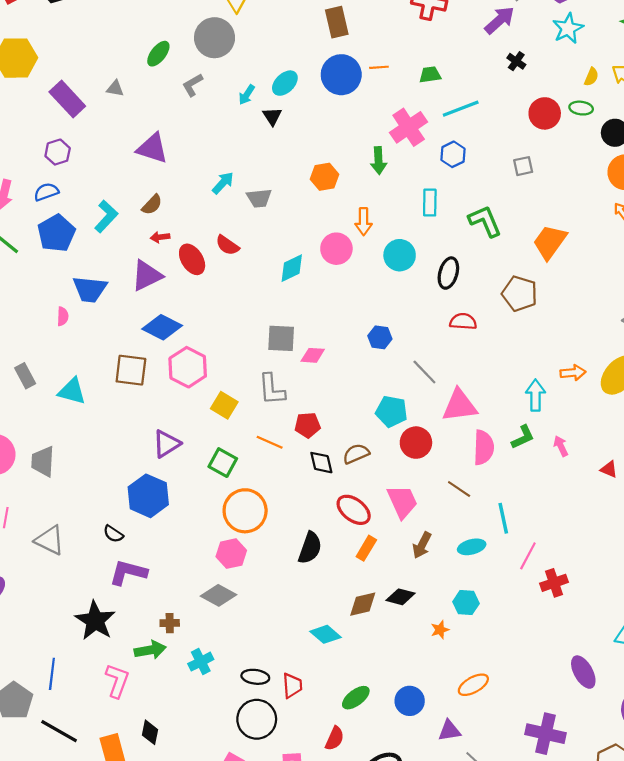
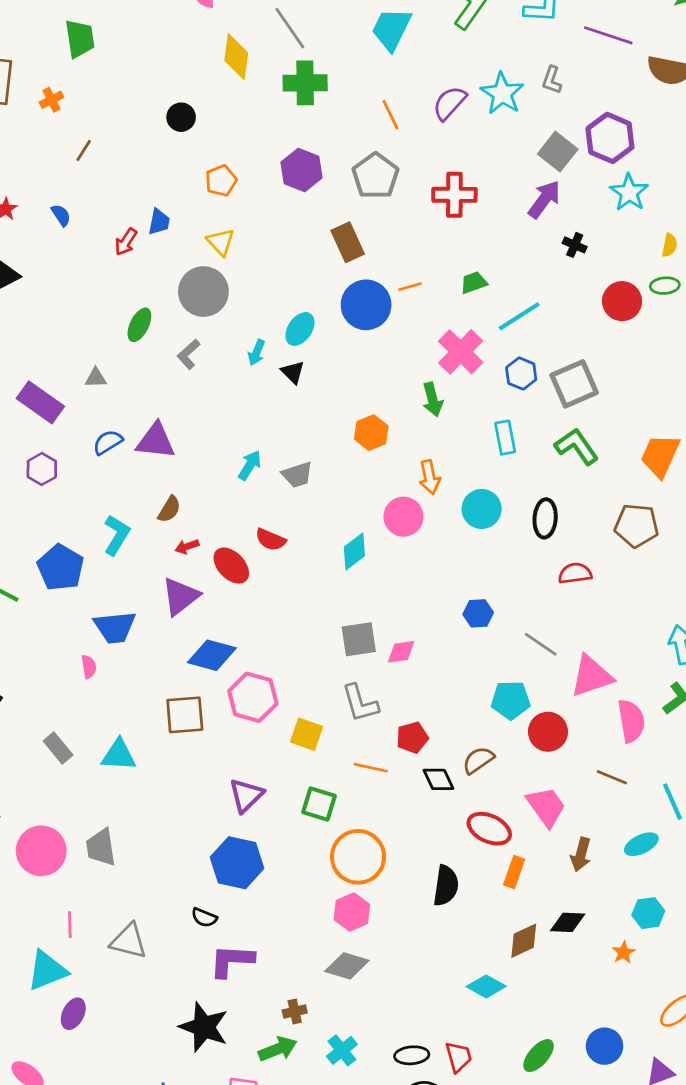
gray square: (523, 166) -> (574, 384), moved, size x1.8
blue semicircle: (46, 192) -> (108, 442), moved

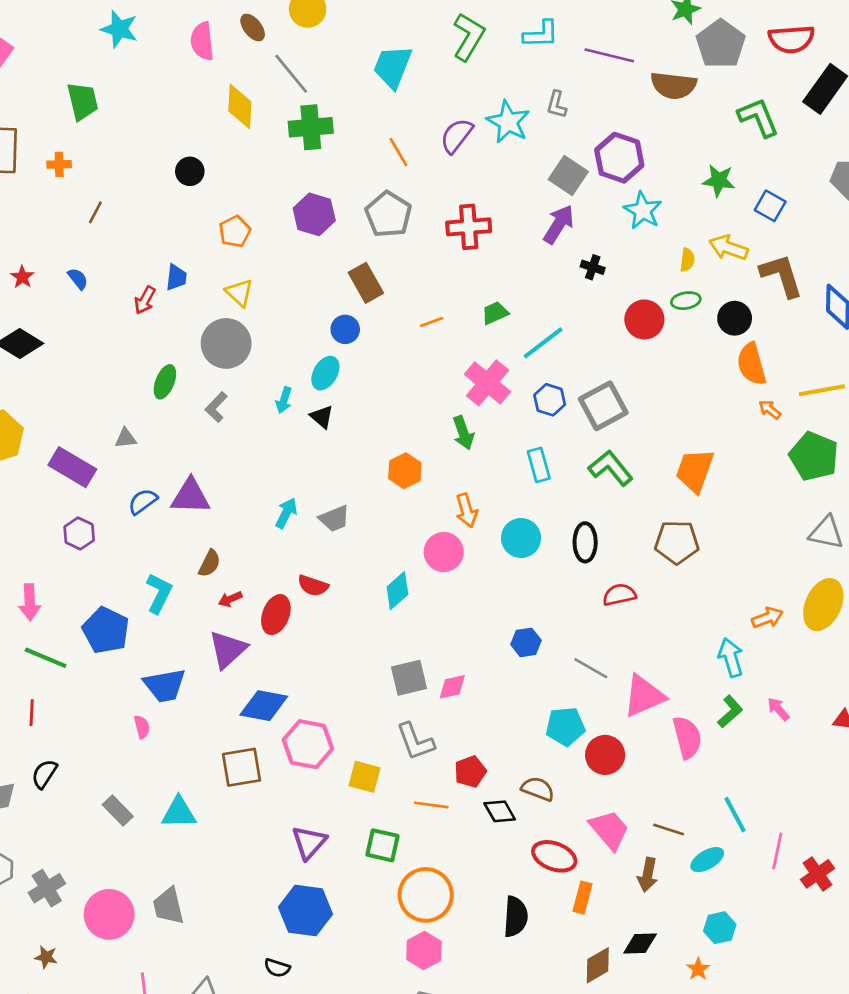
orange cross: (52, 100) -> (59, 164), turned 30
blue circle: (366, 305) -> (345, 329), moved, size x0.6
red ellipse: (231, 566) -> (276, 615), turned 69
brown semicircle: (478, 760) -> (538, 789), turned 60
brown line: (612, 777) -> (669, 830), moved

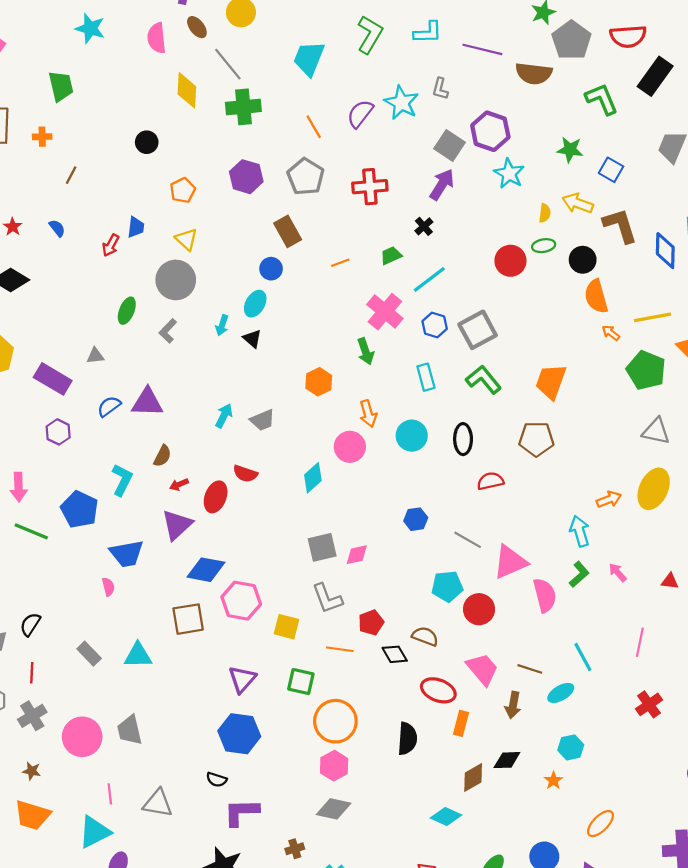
black cross: (593, 267) -> (424, 226), moved, turned 30
red line: (32, 713) -> (32, 673), moved
pink line: (777, 851) -> (640, 642), moved

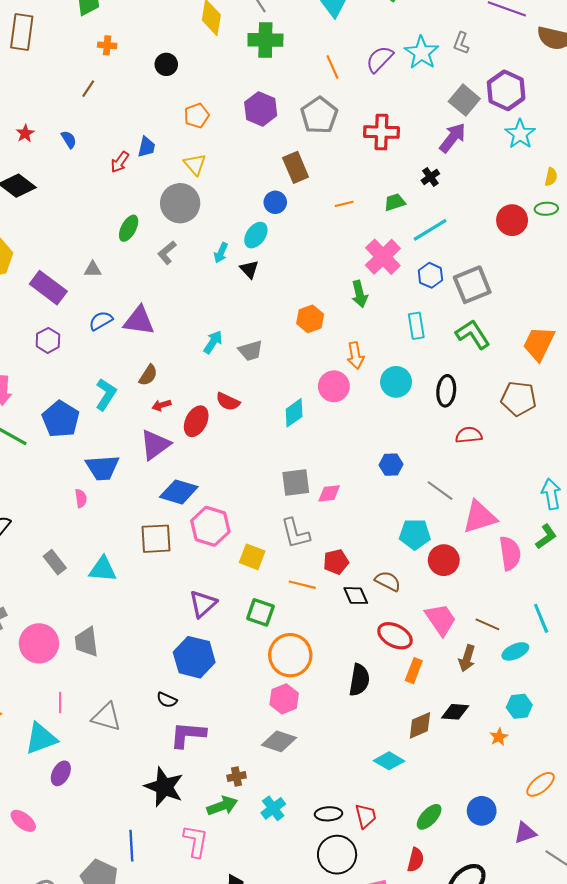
orange cross: (42, 137) -> (107, 45), moved

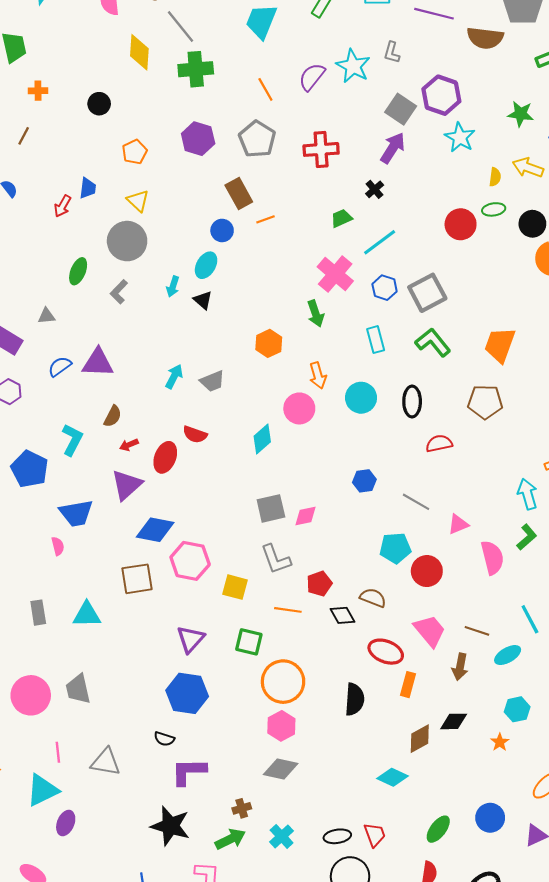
orange line: (344, 204) -> (265, 219), moved
pink triangle: (479, 517) -> (458, 524), size x0.6
gray rectangle: (55, 562) -> (38, 613), turned 35

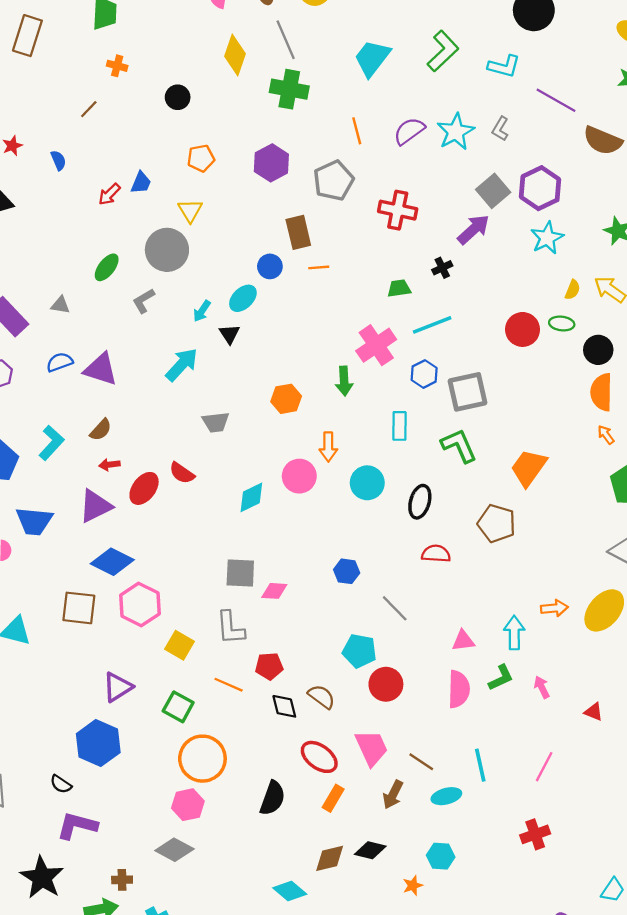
cyan arrow: (174, 377) -> (182, 365), moved, size x1.4
pink triangle: (458, 524) -> (463, 641), moved

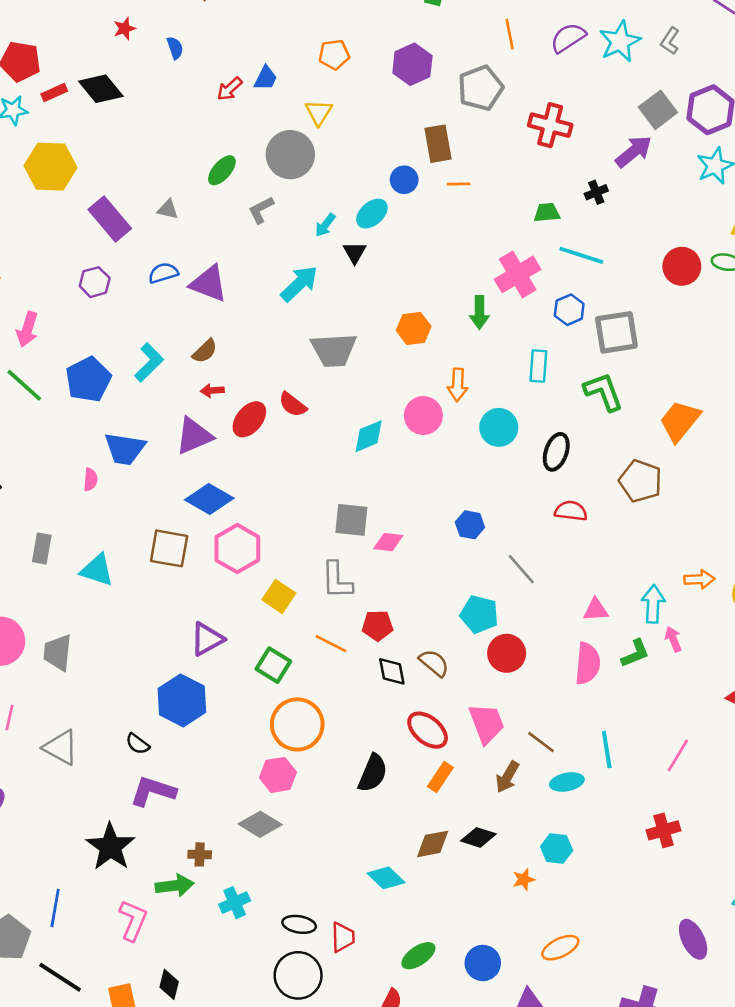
cyan line: (432, 325) -> (581, 255), turned 36
gray trapezoid: (216, 422) -> (334, 350), size x1.5
pink arrow: (542, 687) -> (673, 639), moved

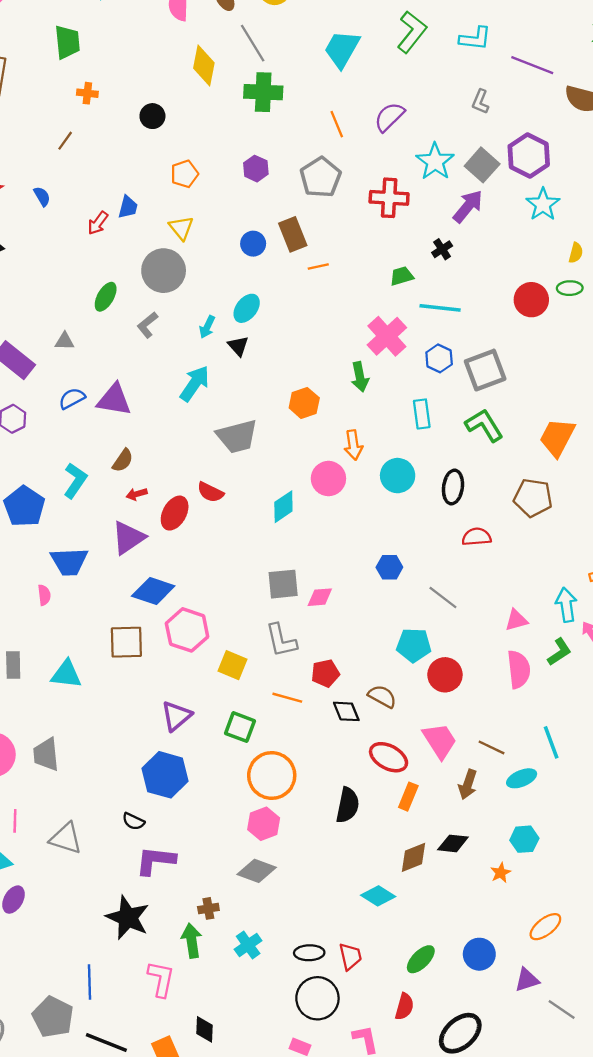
cyan star: (620, 41) -> (435, 161), moved
purple hexagon: (412, 64) -> (256, 169), size x0.7
blue circle: (404, 180) -> (253, 244), moved
green arrow: (175, 886) -> (192, 941), turned -80

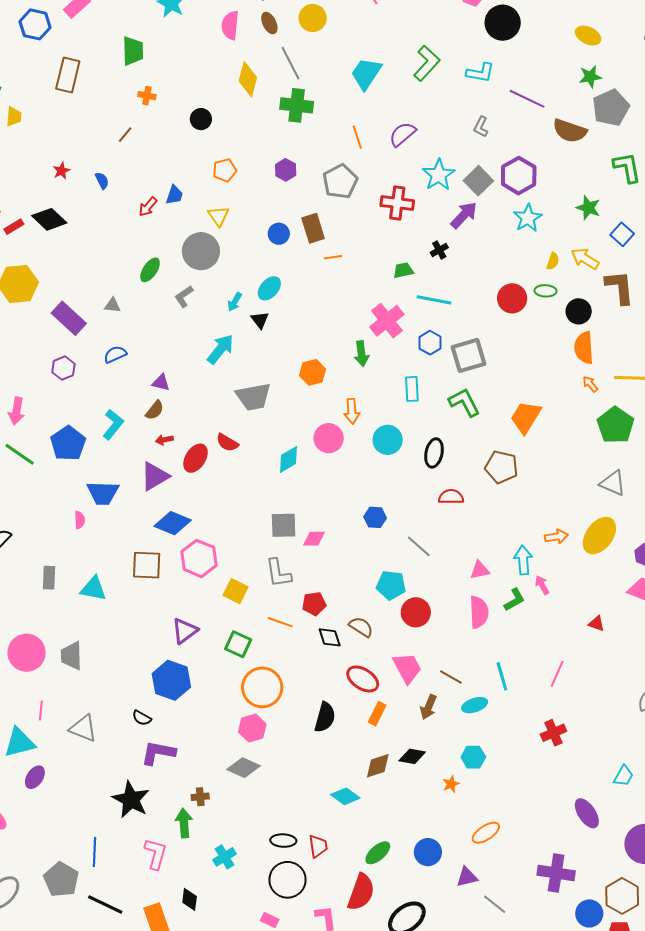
purple triangle: (114, 400) -> (161, 383), moved, size x0.6
cyan cross: (248, 945) -> (224, 857), moved
red semicircle: (404, 1007) -> (361, 892), size x1.6

